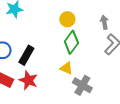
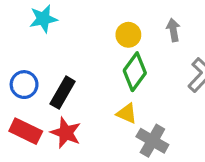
gray arrow: (104, 22) -> (173, 30), moved

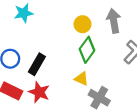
gray arrow: (173, 30) -> (114, 21), size x1.5

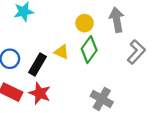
yellow triangle: (81, 79) -> (62, 52), moved

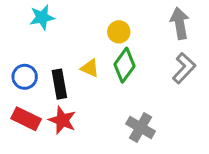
gray arrow: (117, 20) -> (180, 23), moved
black rectangle: (37, 64) -> (59, 84), turned -40

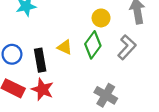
yellow circle: (119, 32) -> (101, 18), moved
gray L-shape: (184, 68) -> (127, 47), moved

